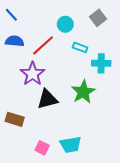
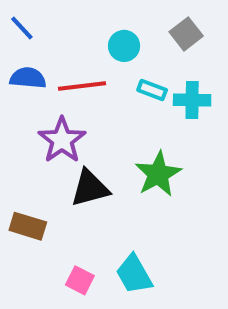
red line: (43, 45) -> (82, 86), turned 35
cyan cross: (101, 63) -> (192, 100), moved
cyan trapezoid: (71, 145) -> (134, 274), turned 70

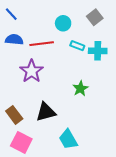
green star: (158, 174) -> (80, 88), size x0.7
black triangle: (90, 188) -> (46, 112), moved
brown rectangle: (28, 226) -> (14, 115), turned 36
pink square: (80, 280) -> (21, 142), moved, size x1.5

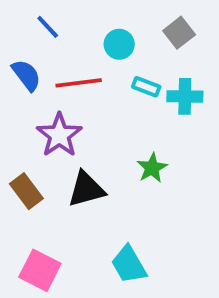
blue line: (11, 14) -> (48, 27), moved
blue semicircle: (14, 40) -> (26, 75), turned 48
black triangle: (46, 112) -> (86, 189), moved
brown rectangle: (14, 115) -> (26, 191), moved

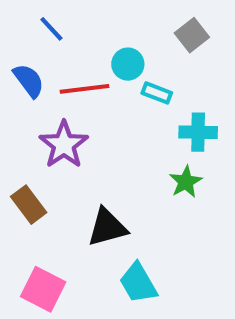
cyan circle: (119, 44) -> (128, 64), moved
cyan cross: (185, 96) -> (198, 132), moved
green star: (152, 168) -> (186, 182), moved
black triangle: (86, 189) -> (107, 227), moved

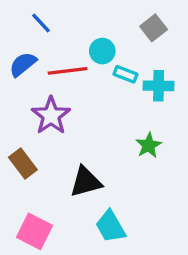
blue semicircle: (29, 81) -> (23, 64), turned -92
cyan cross: (198, 132) -> (159, 86), moved

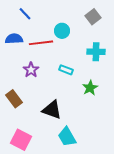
blue semicircle: (23, 64) -> (14, 39), turned 36
cyan rectangle: (125, 74) -> (66, 70), moved
purple star: (51, 116) -> (31, 70), size x0.7
black triangle: (86, 182) -> (52, 110), turned 35

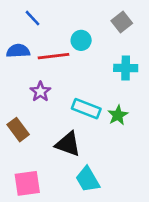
cyan rectangle: (66, 70) -> (86, 109), moved, size x1.5
pink square: (21, 140) -> (27, 183), turned -35

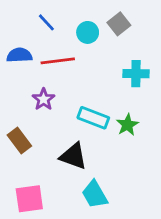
blue line: (33, 18) -> (46, 22), moved
gray square: (122, 22) -> (119, 24), moved
cyan circle: (81, 40) -> (88, 32), moved

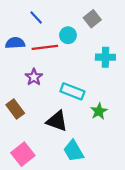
cyan circle: (88, 32) -> (68, 35), moved
green star: (127, 125) -> (99, 111), moved
pink square: (29, 199) -> (23, 154), turned -30

